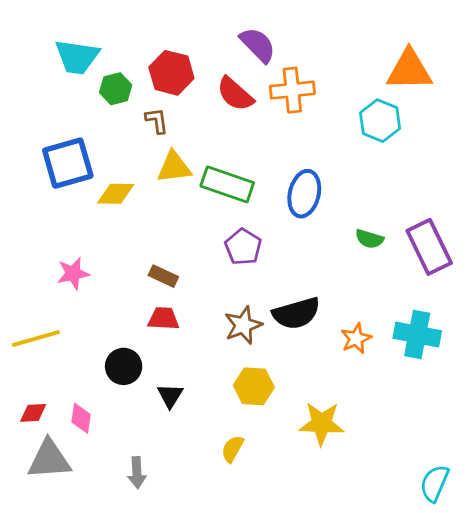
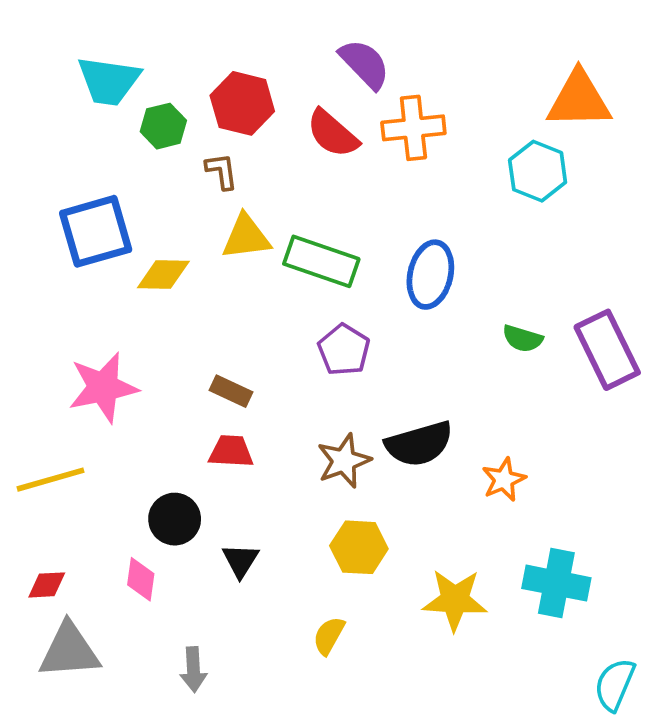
pink star: (73, 273) -> (103, 387), size x1.5
cyan cross: (417, 335) -> (556, 583), moved
pink diamond: (81, 418) -> (141, 579), moved

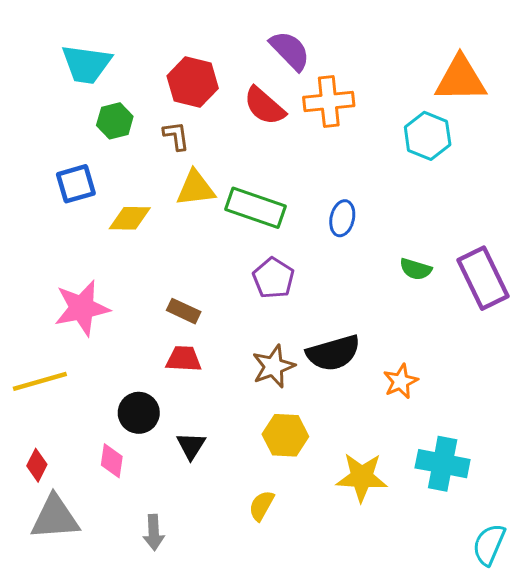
green hexagon: (163, 126) -> (115, 121), moved
blue square: (96, 231) -> (76, 184), size x0.7
blue ellipse: (430, 275) -> (342, 218), size x0.7
red diamond: (47, 585) -> (37, 465), turned -60

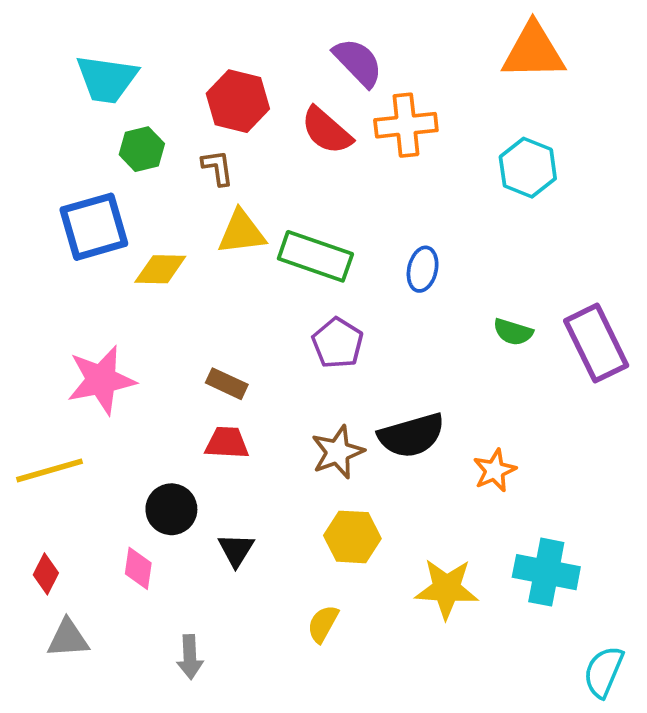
orange triangle: (461, 79) -> (533, 51), moved
blue square: (76, 184) -> (94, 227), size x1.4
gray triangle: (55, 518) -> (68, 639), size x0.7

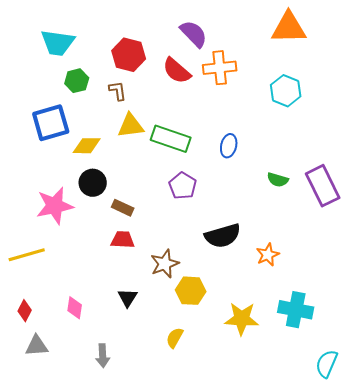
brown star: (338, 452) -> (165, 264), moved
black circle: (171, 509) -> (93, 183), moved

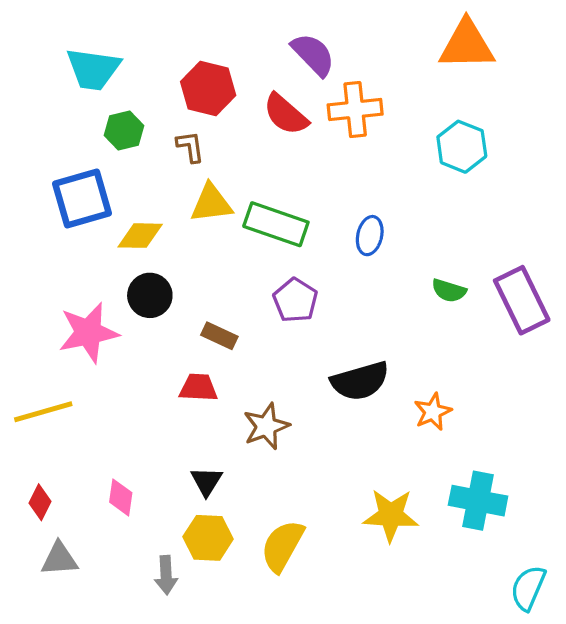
brown rectangle: (123, 208) -> (219, 336), moved
yellow hexagon: (191, 291) -> (208, 538), moved
yellow semicircle: (175, 338) -> (282, 546), size x1.6

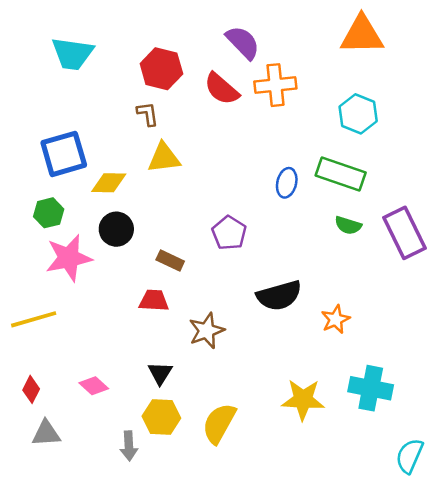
green hexagon: (124, 130) -> (49, 213), moved
green rectangle: (276, 224) -> (341, 174), moved
pink diamond: (121, 497) -> (94, 386), turned -56

